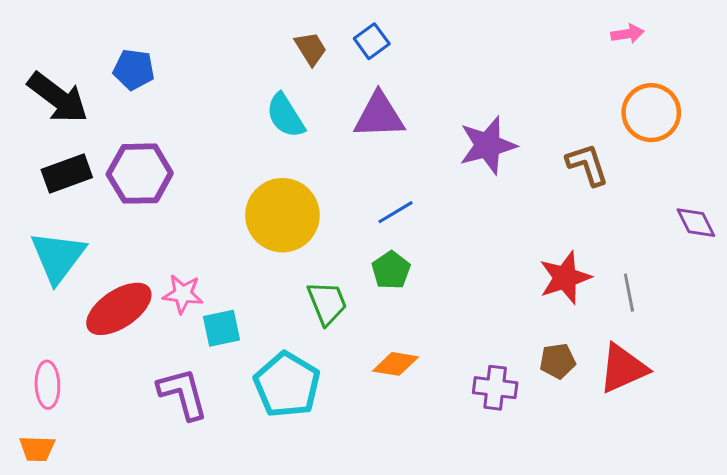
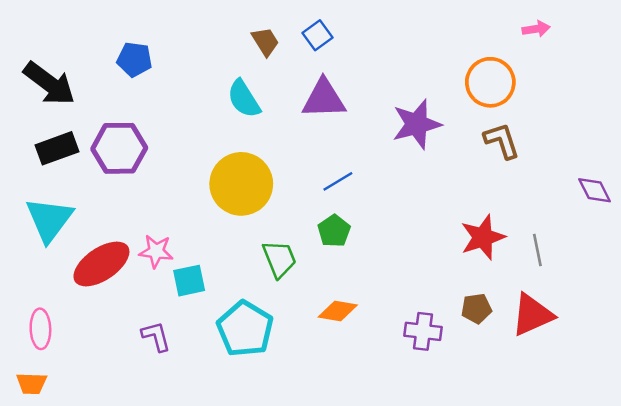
blue pentagon: (134, 69) -> (134, 59), moved
orange circle: (651, 113) -> (490, 82), moved
purple L-shape: (183, 394) -> (156, 336), size x0.7

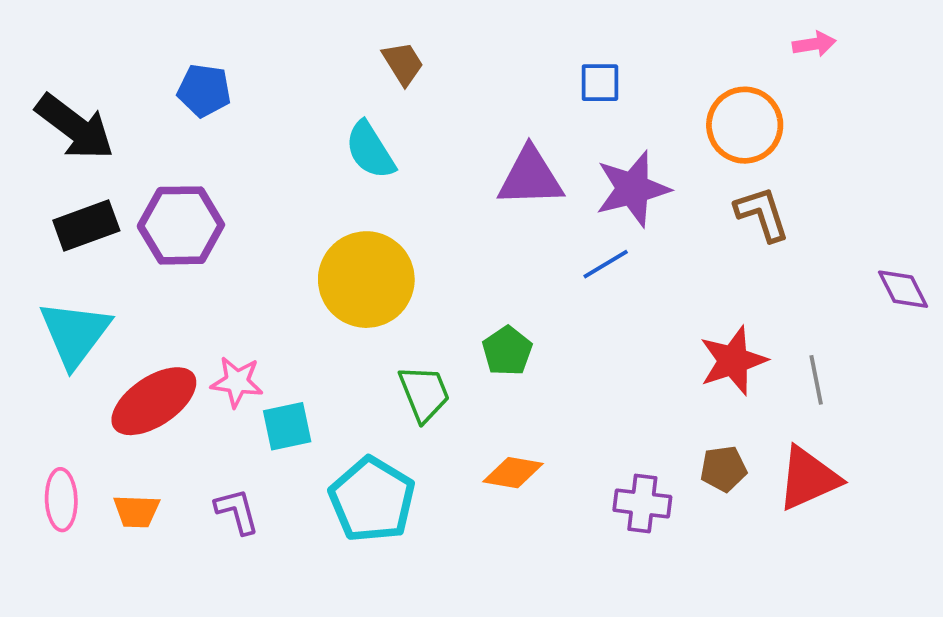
blue square: (317, 35) -> (600, 83), moved, turned 36
purple triangle: (324, 99) -> (530, 177), moved
blue line: (338, 181) -> (606, 264), moved
orange trapezoid: (32, 383) -> (137, 511), moved

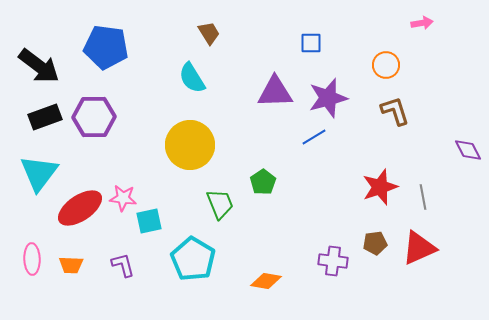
blue pentagon: (204, 90) -> (106, 47), size x1.6
orange circle: (745, 125) -> (386, 65), size x0.7
orange diamond: (513, 473) -> (266, 281), moved

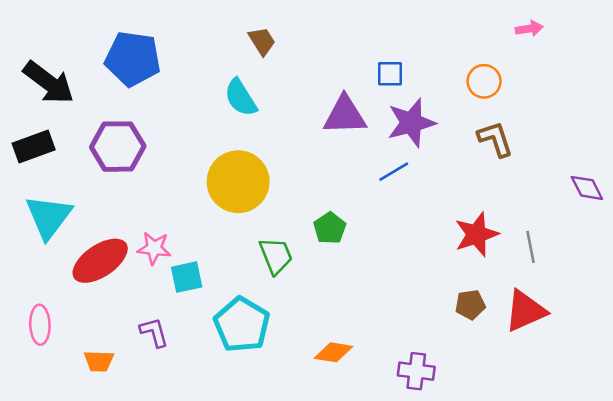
blue square: (311, 43) -> (390, 74), moved
black rectangle: (45, 117) -> (34, 147), moved
purple cross: (333, 261) -> (416, 371), moved
orange trapezoid: (71, 265) -> (99, 361), moved

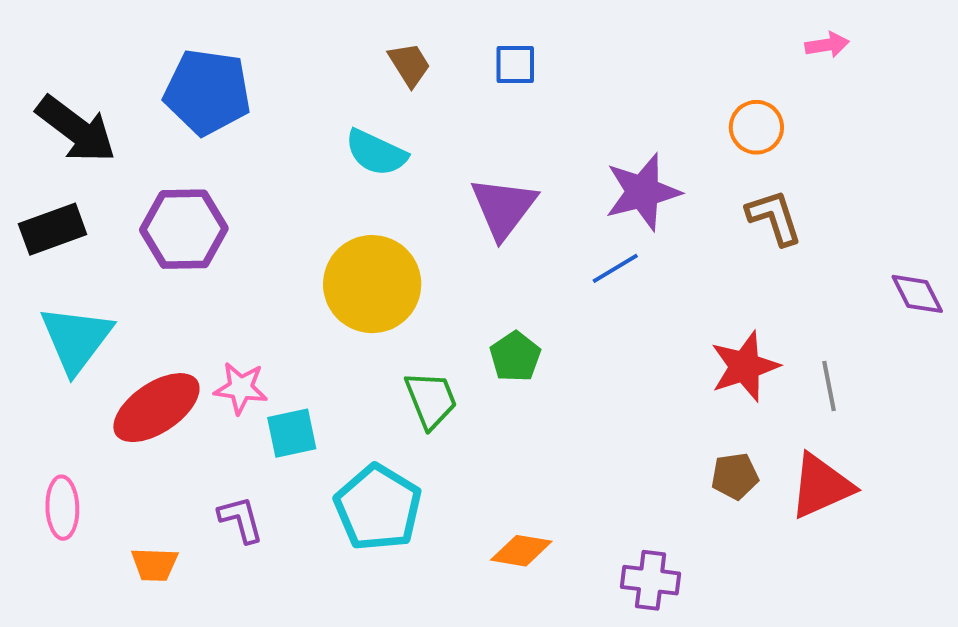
blue square: (390, 74) -> (515, 64), moved
cyan semicircle: (241, 98) -> (376, 153), turned -33
purple triangle: (345, 115) -> (504, 208), moved, turned -51

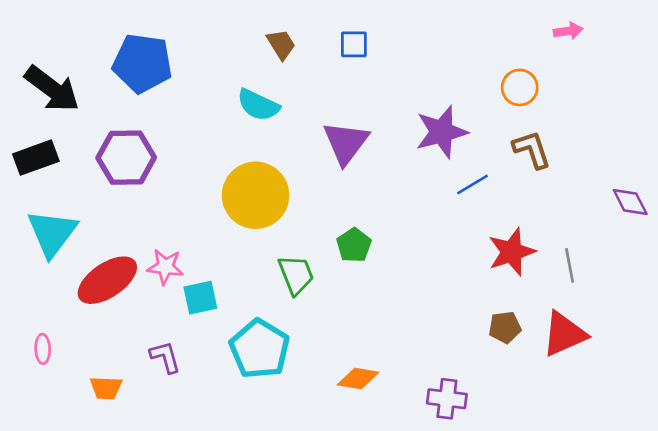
blue line: (615, 268) -> (473, 185), moved
pink ellipse: (62, 508) -> (43, 349), size x0.7

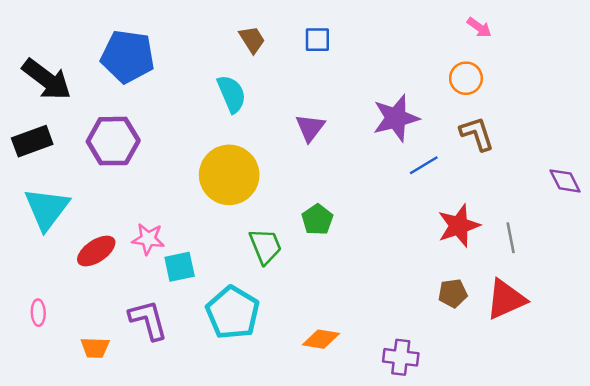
pink arrow: (568, 31) -> (479, 27), moved, turned 45
cyan semicircle: (258, 105) -> (232, 94), turned -138
purple triangle: (346, 143) -> (310, 128), size x0.7
red ellipse: (107, 280) -> (96, 251), size x0.7
purple L-shape: (165, 357) -> (148, 320), size x1.4

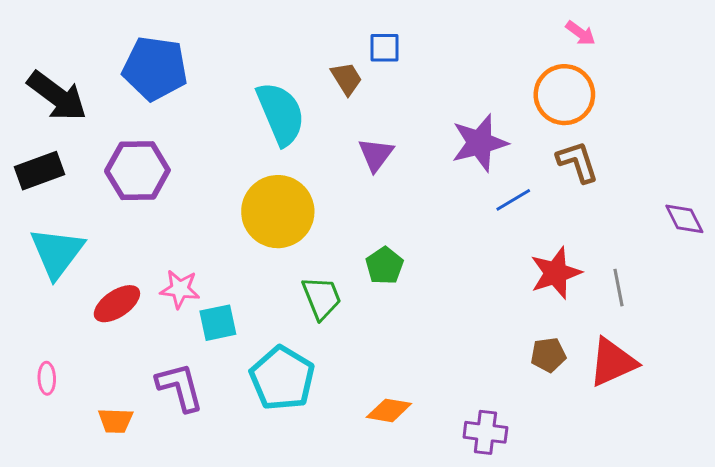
brown trapezoid: (252, 40) -> (347, 79), moved
orange circle: (466, 78) -> (564, 95), size x1.5
cyan semicircle: (232, 94) -> (281, 114), size x1.4

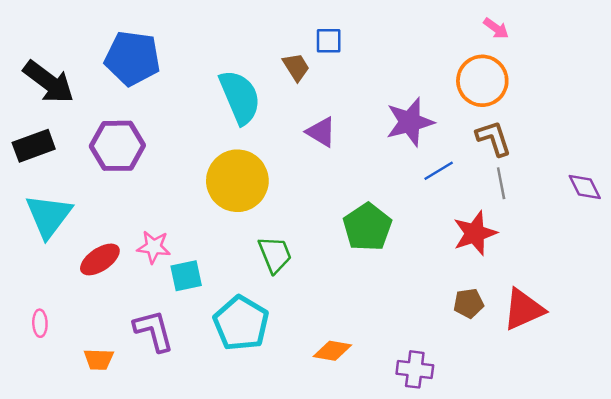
purple triangle: (376, 155) -> (321, 132), turned -36
green pentagon: (385, 266) -> (367, 227), moved, size x1.5
gray line: (619, 288) -> (501, 183), moved

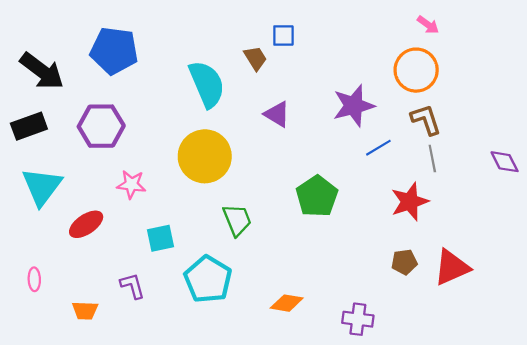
pink star: (154, 247) -> (131, 184), moved
purple L-shape: (154, 331) -> (132, 286), size x0.7

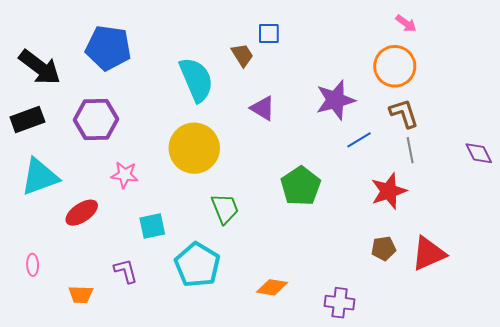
cyan triangle: (42, 187) -> (40, 177), turned 33

